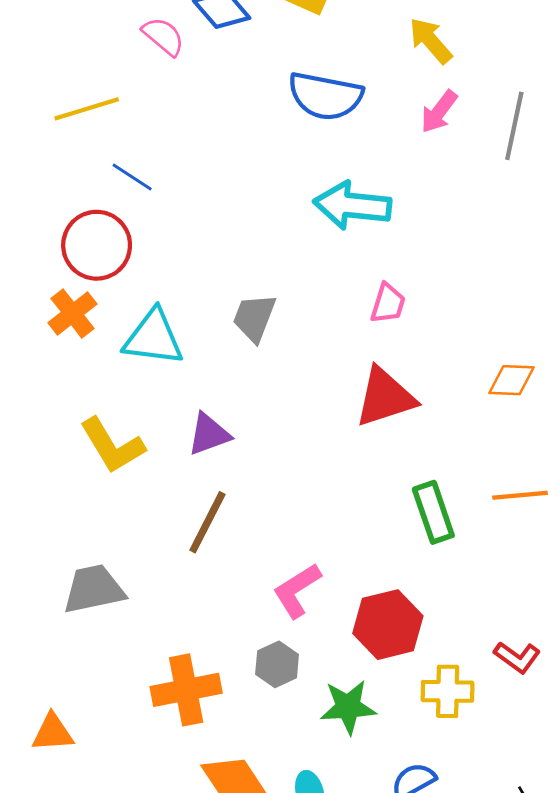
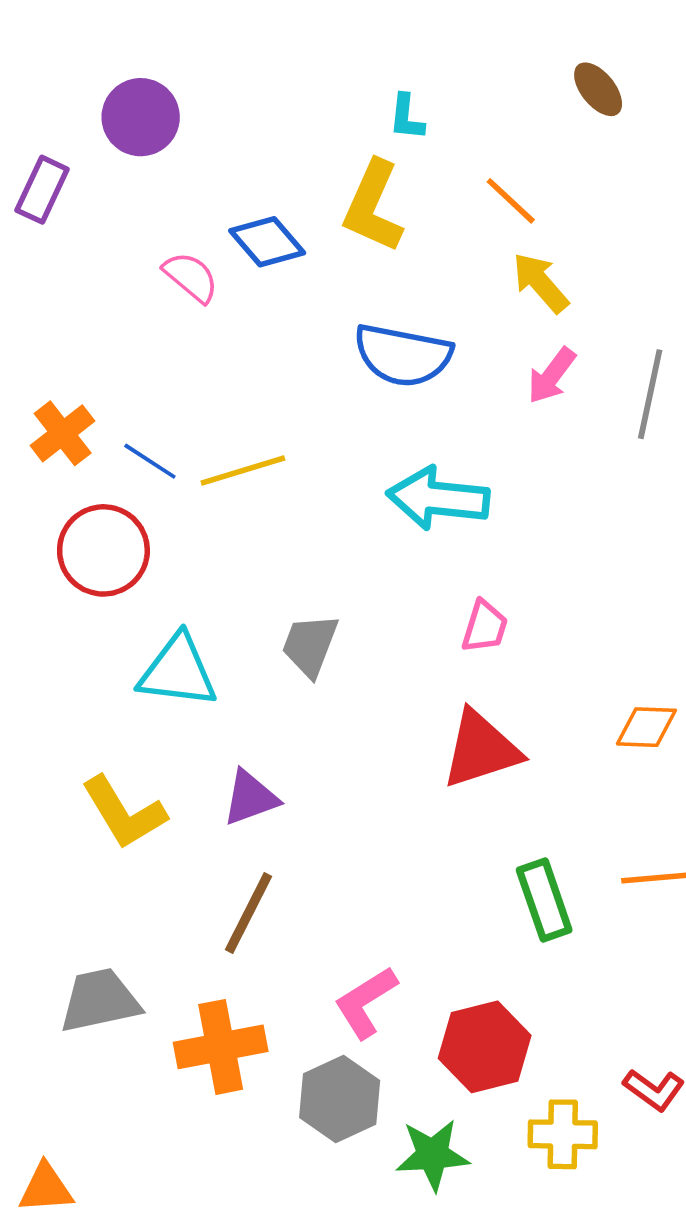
yellow line: (87, 109) -> (243, 470), moved
orange cross: (72, 313) -> (63, 433), moved
gray hexagon: (277, 664) -> (340, 1099), size x1.4
orange cross: (186, 690) -> (221, 1047), moved

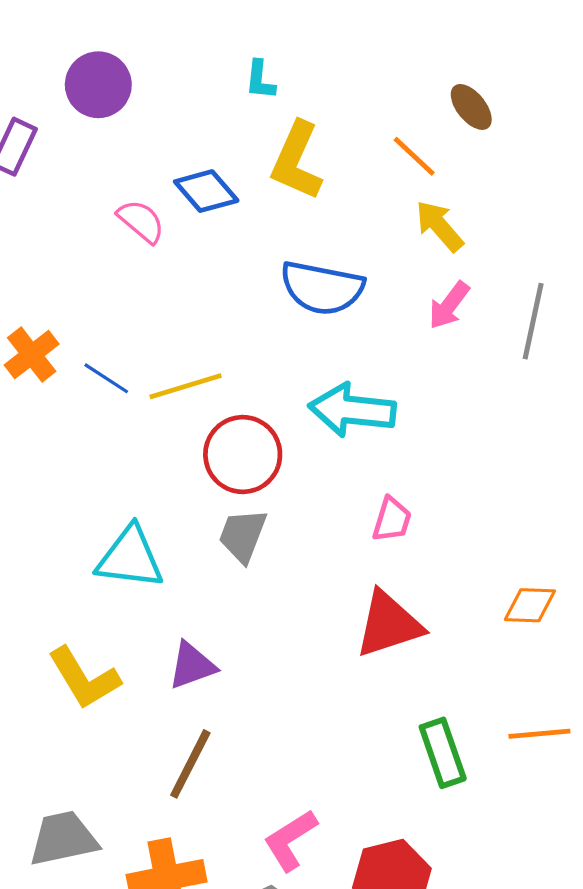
brown ellipse: (598, 89) -> (471, 107), moved
cyan L-shape: (407, 117) -> (260, 80), moved
red circle: (103, 550) -> (243, 454), moved

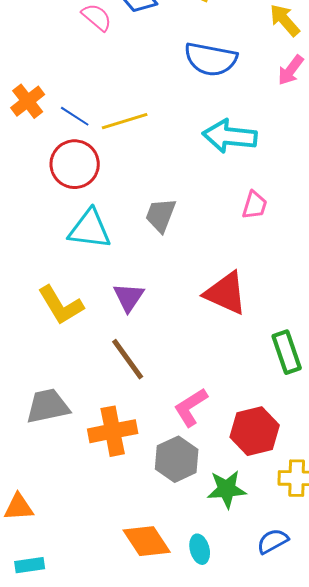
red circle: (243, 454) -> (75, 164), moved
red triangle: (389, 624) -> (226, 293), moved, turned 42
purple triangle: (192, 666) -> (129, 297), turned -36
brown line: (190, 764) -> (128, 359), turned -63

